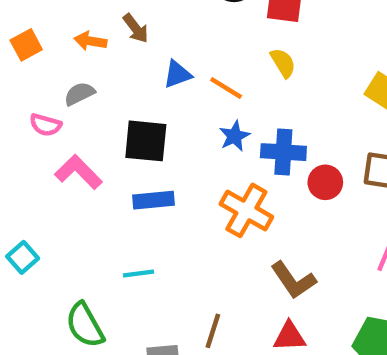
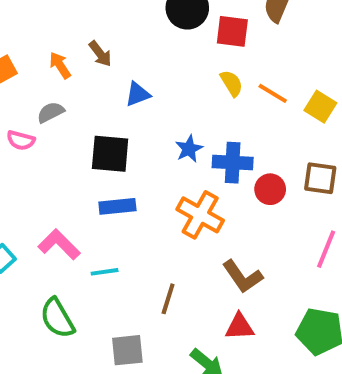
orange arrow: (90, 41) -> (60, 65), turned 48
orange line: (226, 88) -> (273, 93), moved
pink L-shape: (78, 172) -> (59, 244), moved
brown line: (213, 331) -> (168, 299), moved

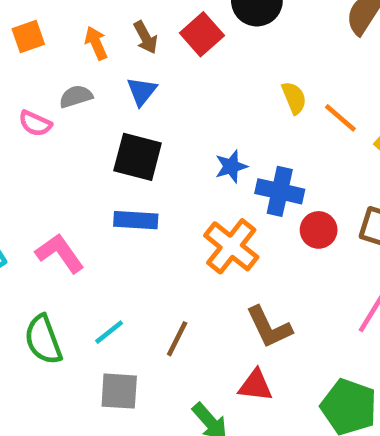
red square: (232, 31) -> (202, 34), moved, turned 32
blue triangle: (138, 94) -> (142, 91), moved, turned -40
cyan line: (105, 272) -> (109, 332), moved, turned -40

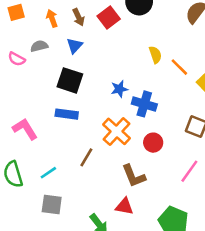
red circle: (319, 230) -> (153, 143), moved
brown line: (177, 339) -> (86, 157), moved

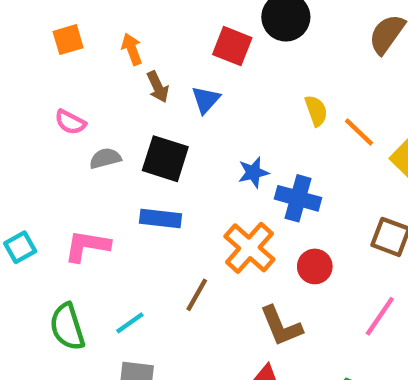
brown arrow: (78, 17) -> (158, 87), moved
red square: (109, 18) -> (232, 46), turned -30
gray semicircle: (39, 46) -> (105, 158), moved
blue triangle: (74, 46) -> (206, 100), moved
pink L-shape: (25, 129) -> (87, 246), turned -48

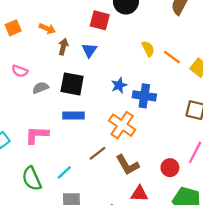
orange arrow: (132, 49) -> (47, 29), turned 140
brown arrow: (158, 87) -> (63, 47), turned -133
red circle: (315, 266) -> (170, 168), moved
brown line: (197, 295) -> (98, 153), turned 30
brown L-shape: (281, 326) -> (127, 165), moved

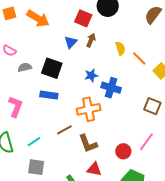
orange arrow: (47, 29) -> (38, 18), size x1.6
brown arrow: (63, 47) -> (91, 40), moved
orange cross: (122, 125) -> (89, 109), turned 35
pink L-shape: (37, 135) -> (15, 107), turned 100

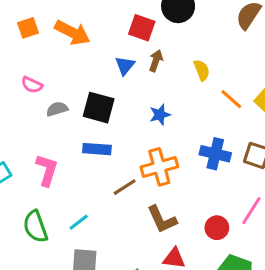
orange line: (139, 58) -> (231, 99), moved
blue cross: (111, 88) -> (215, 154), moved
brown line: (64, 130) -> (125, 187), moved

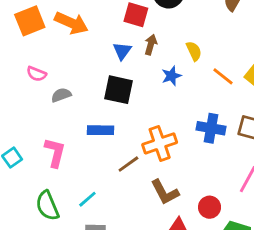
orange square: (28, 28) -> (30, 21), size x1.5
black square: (99, 108) -> (119, 90), moved
blue star: (160, 115) -> (171, 76), moved
red circle: (217, 228) -> (210, 207), moved

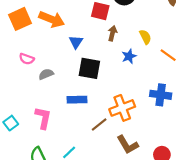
blue triangle: (122, 51) -> (76, 42), moved

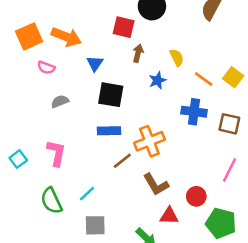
pink semicircle: (27, 59) -> (46, 68), moved
blue cross: (161, 95) -> (194, 112), moved
blue rectangle: (77, 100) -> (109, 131), moved

